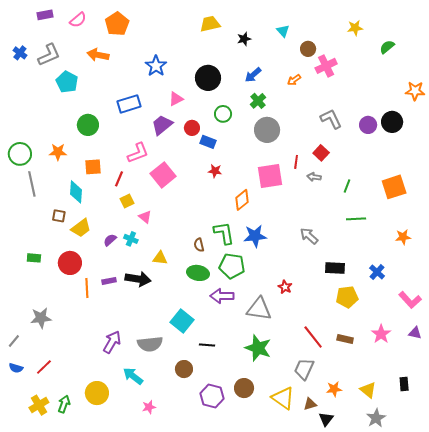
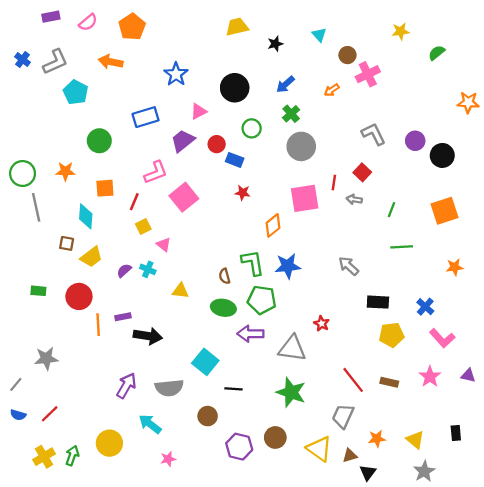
black circle: (392, 122) -> (442, 155), moved
black arrow: (138, 279) -> (148, 336), moved
pink L-shape: (410, 300) -> (442, 338), moved

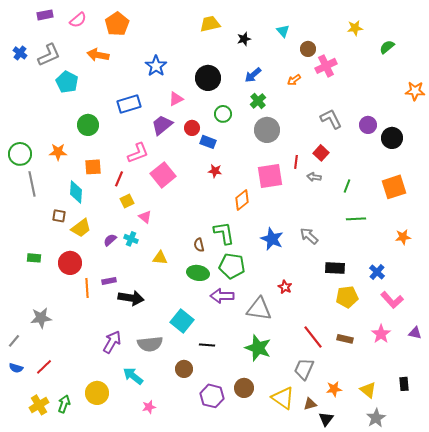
blue star: (288, 266) -> (272, 239), moved, turned 30

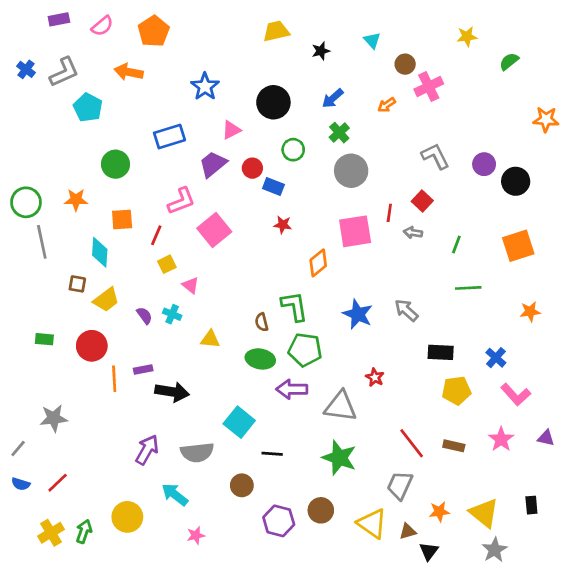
purple semicircle: (110, 240) -> (144, 316), turned 96
yellow triangle: (368, 390) -> (484, 513), size x1.4

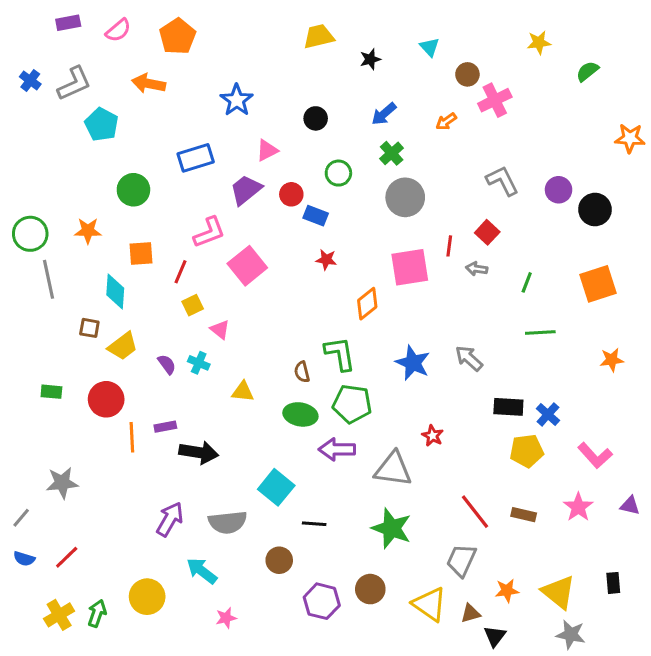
black circle: (273, 102) -> (316, 118), size x0.6
blue cross: (496, 358) -> (548, 414), moved
gray star: (495, 550) -> (571, 635), turned -30

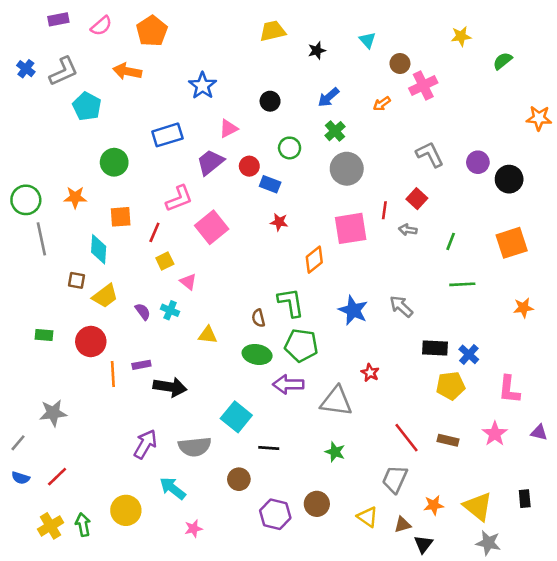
pink L-shape: (595, 455) -> (509, 390), turned 48
green star: (392, 528) -> (335, 452), size x0.6
yellow triangle: (429, 604) -> (367, 517), size x0.7
green arrow: (97, 613) -> (83, 525), turned -30

